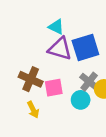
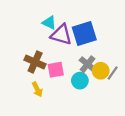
cyan triangle: (56, 27) -> (49, 23), moved

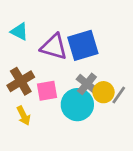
cyan triangle: (49, 23) -> (19, 32), moved
brown cross: (35, 62) -> (21, 81), turned 35
cyan circle: (80, 81) -> (77, 105), size x1.5

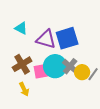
cyan circle: (77, 105) -> (55, 66), moved

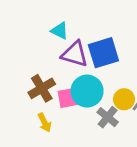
cyan triangle: (21, 28) -> (60, 31), moved
gray cross: (70, 66) -> (108, 117), moved

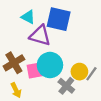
blue square: (103, 53) -> (59, 19), moved, turned 30

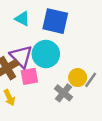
purple triangle: (40, 36) -> (21, 56), moved, turned 30
cyan circle: (50, 65) -> (46, 54), moved

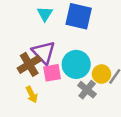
cyan triangle: (22, 19) -> (45, 14), turned 35
cyan circle: (46, 54) -> (76, 64), moved

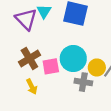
purple triangle: (44, 52) -> (26, 19), moved
gray cross: (87, 90) -> (83, 82), turned -30

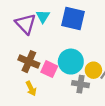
brown cross: (29, 59) -> (29, 62), turned -36
pink square: (51, 66) -> (49, 69), turned 35

